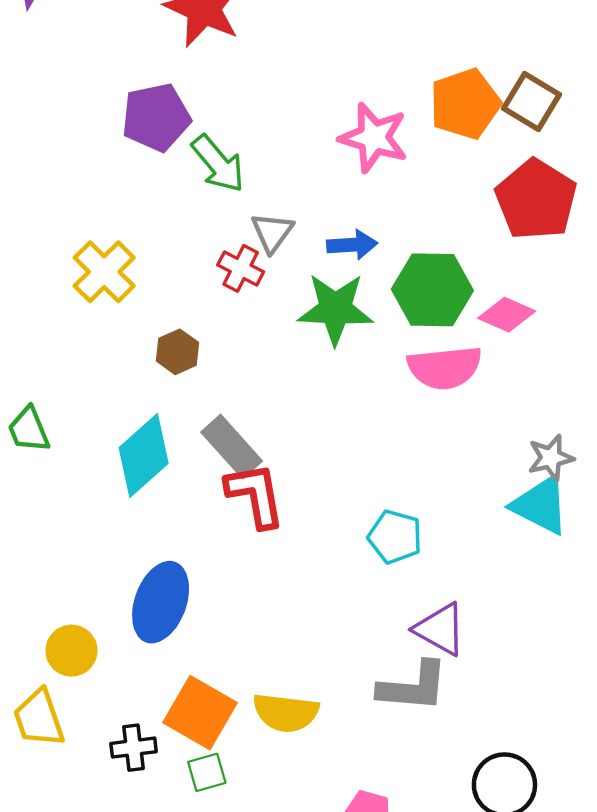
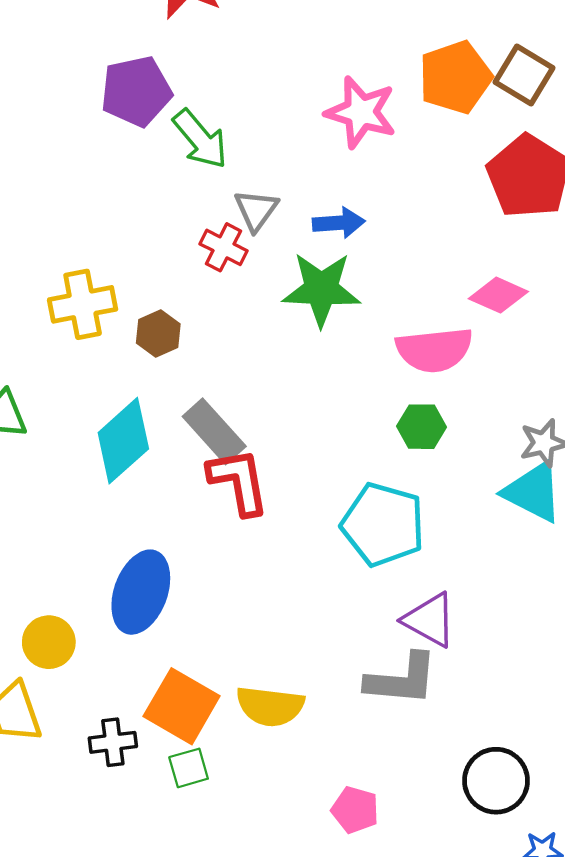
yellow cross: (104, 272) -> (83, 304), moved, turned 34
green hexagon: (432, 290) -> (421, 427), moved, size x0.6
cyan pentagon: (395, 537) -> (383, 525), size x1.5

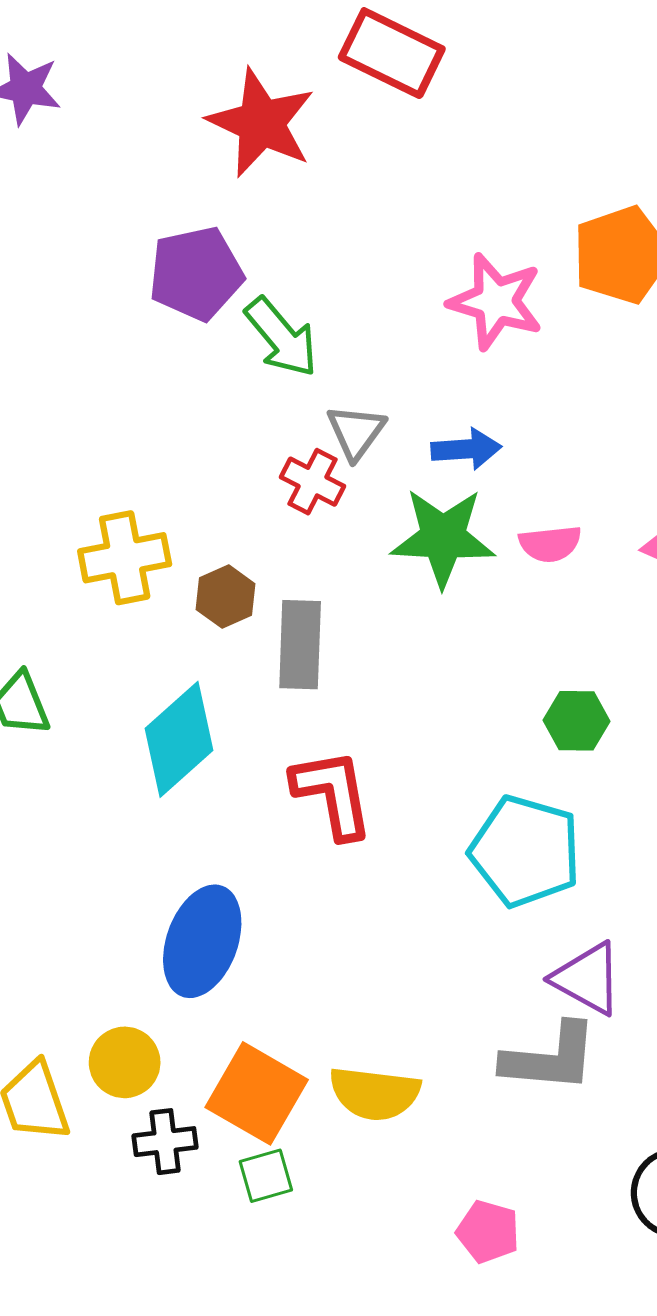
pink semicircle: (434, 350) -> (550, 544), moved, size x0.6
gray rectangle: (214, 431) -> (300, 645), moved, turned 44
yellow circle: (49, 642) -> (125, 1062), moved

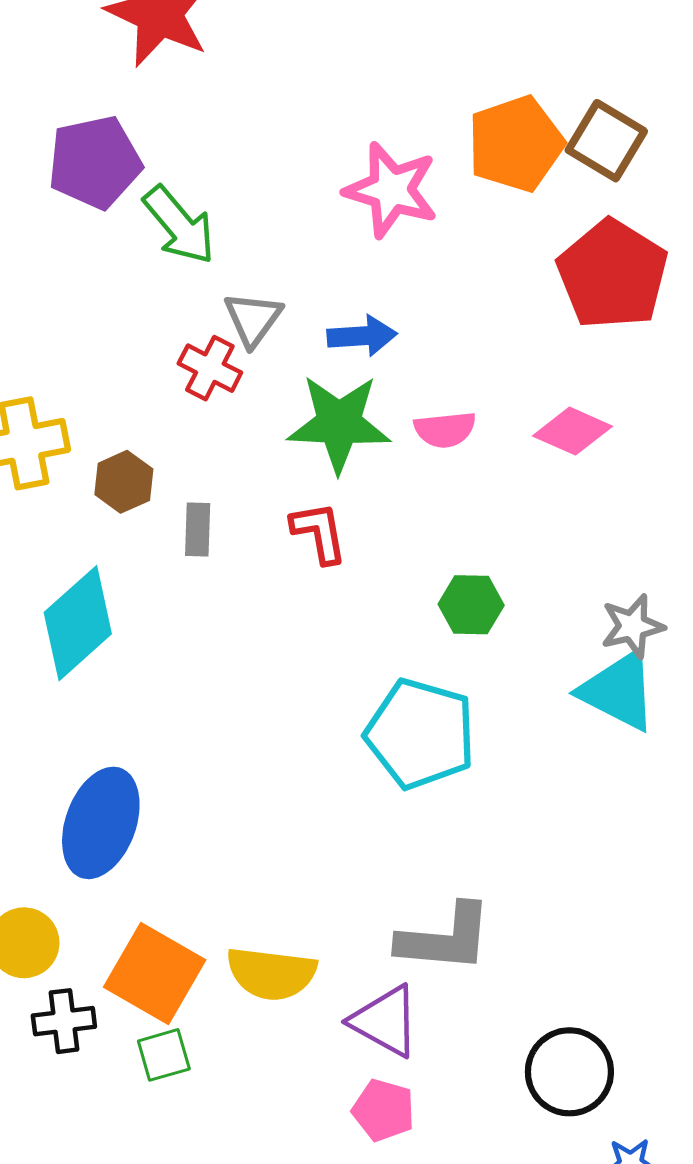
gray rectangle: (300, 645) -> (198, 529), size x0.6
red L-shape: (333, 794) -> (319, 533), moved, size x0.7
purple triangle: (587, 979) -> (385, 1021), moved

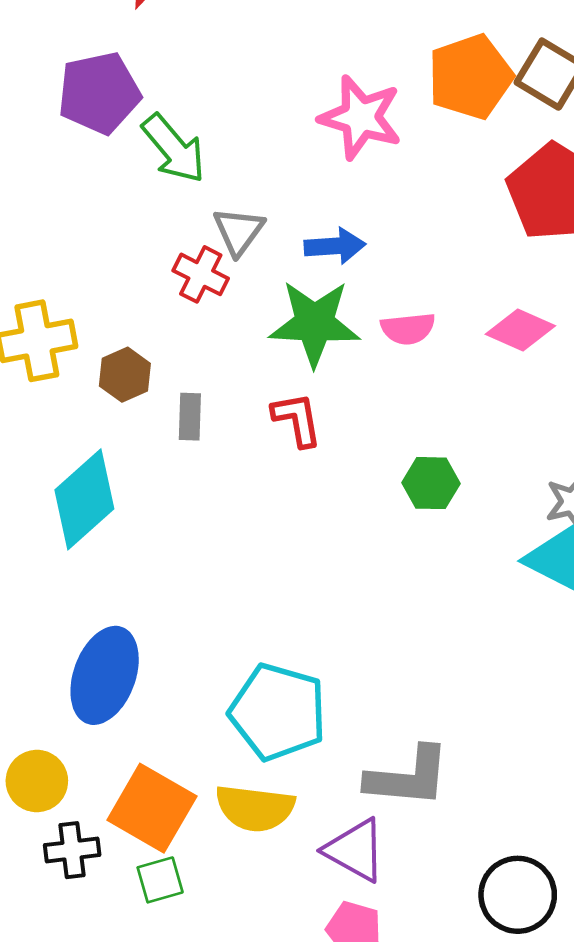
cyan pentagon: (420, 734) -> (278, 712), moved

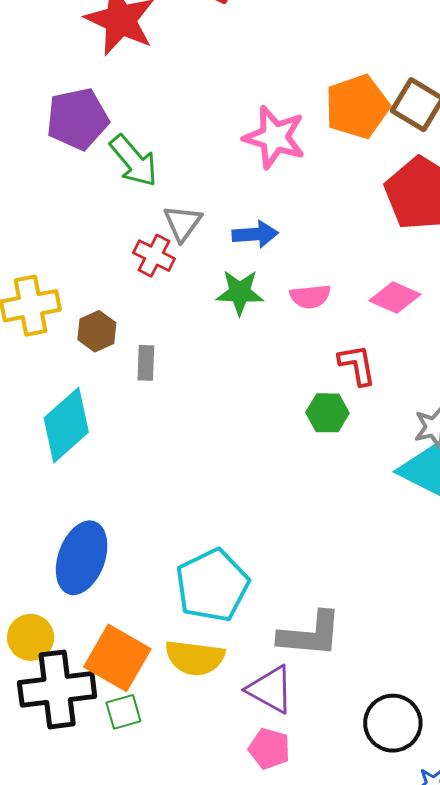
green star: (315, 323) -> (240, 292), size x0.7
red L-shape: (297, 419) -> (357, 365), moved
cyan pentagon: (278, 712) -> (212, 585), turned 30
black cross: (72, 850) -> (57, 689), size x1.8

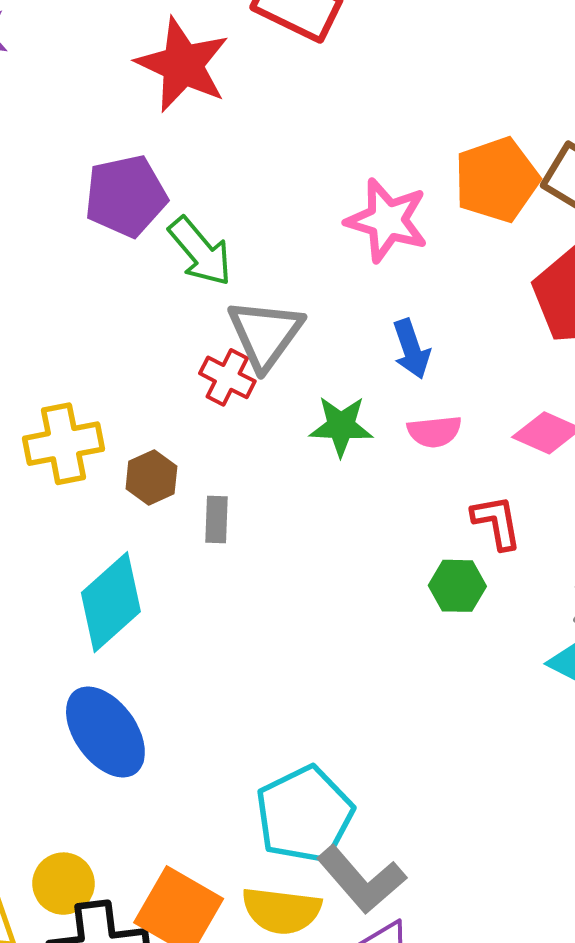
gray triangle: (183, 223) -> (265, 334), size x1.5
blue arrow: (255, 234) -> (411, 349), moved, turned 75
blue ellipse: (82, 558) -> (105, 732), moved, turned -56
gray L-shape: (310, 634) -> (361, 879), moved, turned 44

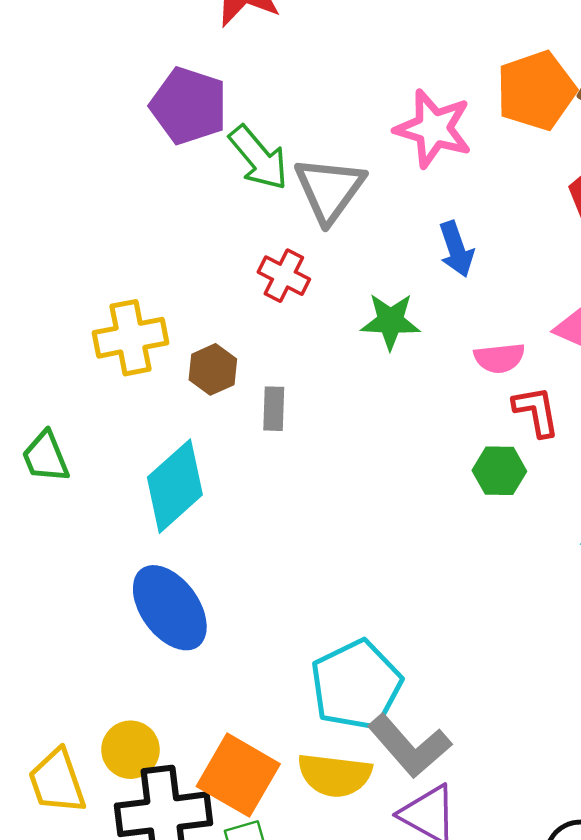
purple pentagon: (126, 196) -> (189, 106), turned 30
gray triangle: (265, 334) -> (330, 189), moved
pink semicircle: (434, 431) -> (499, 358), moved

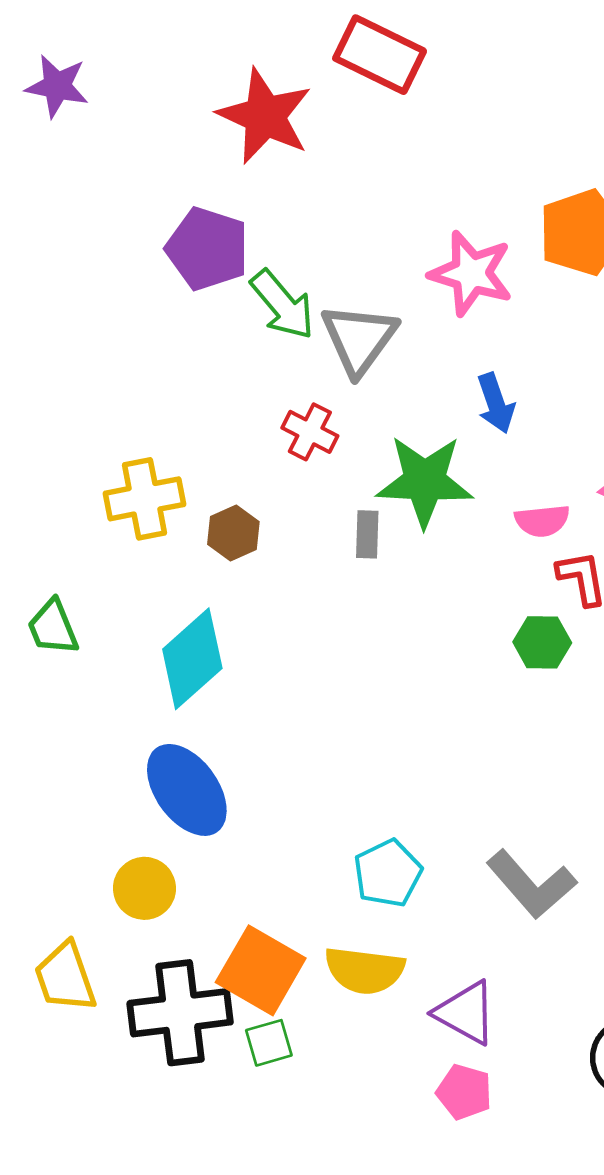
green star: (390, 321) -> (425, 481), size x1.5
gray rectangle: (274, 409) -> (367, 534), moved
cyan pentagon: (356, 685) -> (388, 873), size x0.7
gray L-shape: (409, 746) -> (531, 884), moved
yellow circle: (131, 750) -> (144, 888), moved

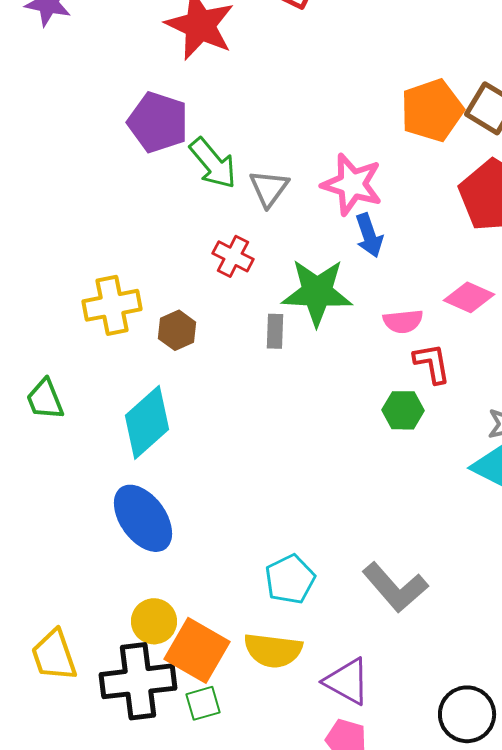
pink star: (471, 273) -> (352, 184), moved
gray triangle: (359, 339) -> (269, 188), size x0.7
yellow circle: (144, 888) -> (154, 621), moved

